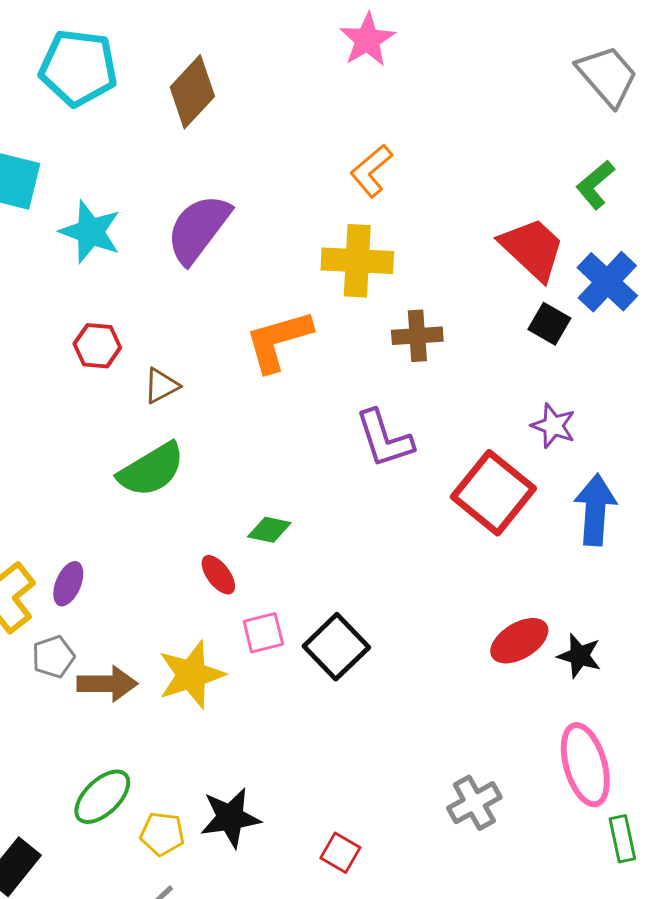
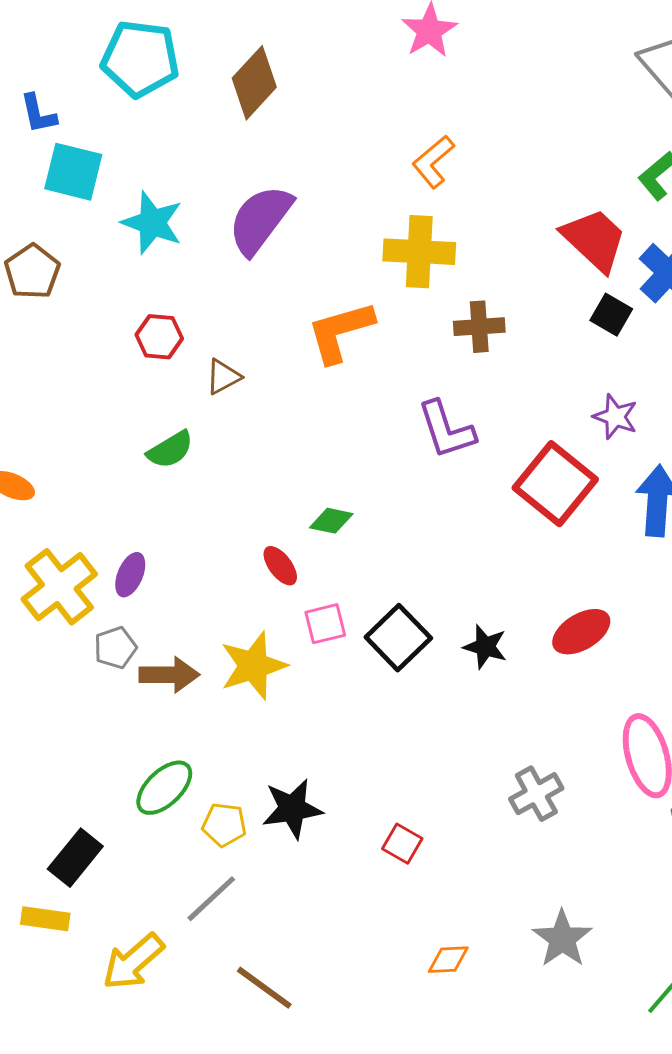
green semicircle: (151, 470) -> (170, 450), moved, size x0.7
black star: (579, 656) -> (485, 647), moved

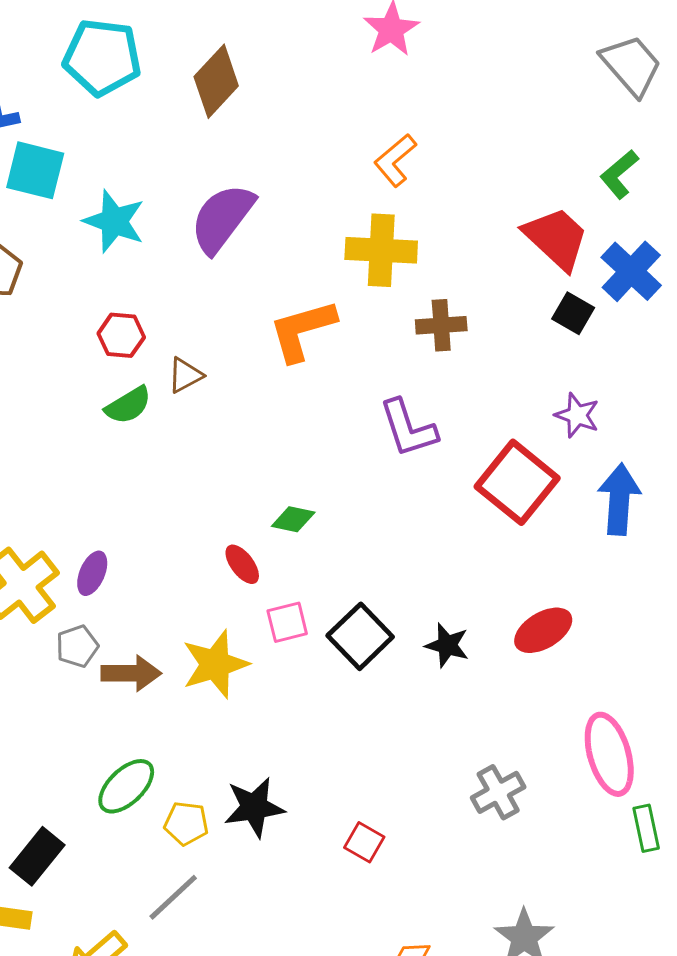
green semicircle: (170, 450) -> (128, 405), moved

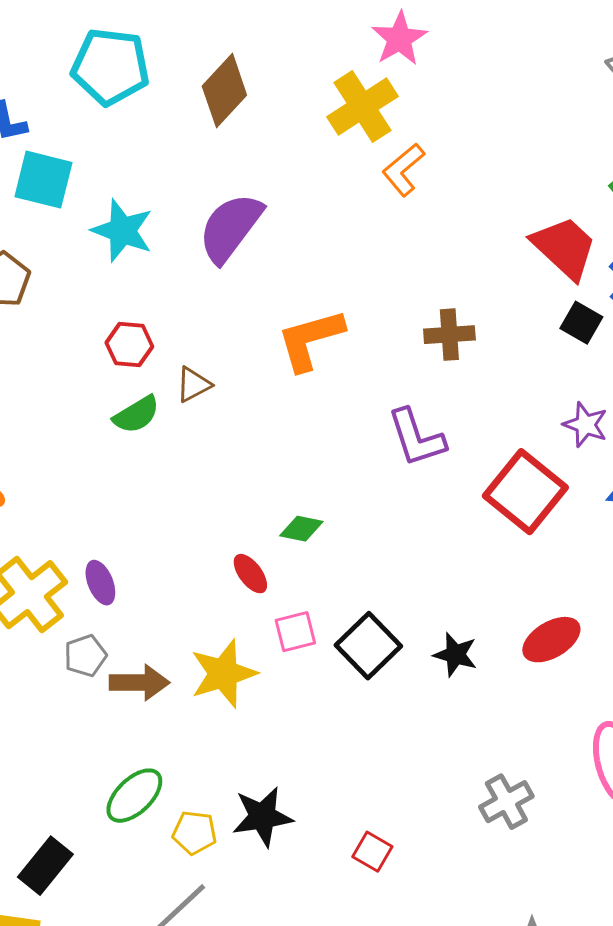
yellow cross: (381, 250) -> (362, 107), moved, turned -36
purple ellipse: (92, 573) -> (100, 583), turned -45

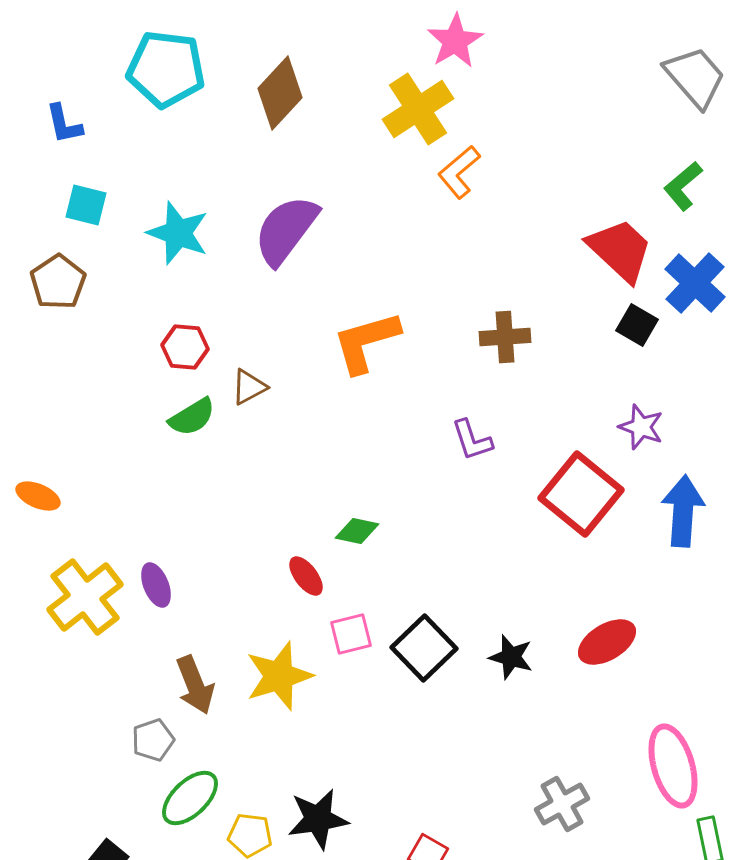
cyan square: (43, 180) -> (86, 205), moved, size x0.7
purple L-shape: (416, 438) -> (472, 440), size x0.7
gray pentagon: (85, 656) -> (153, 740), moved
brown arrow: (139, 683) -> (195, 685), turned 68

